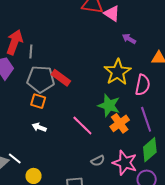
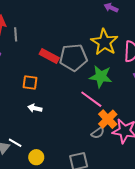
gray pentagon: (41, 79) -> (73, 57), moved
orange cross: (120, 123) -> (108, 119), moved
pink line: (82, 125) -> (91, 99), moved

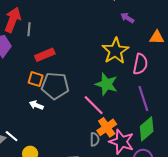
red rectangle: (49, 56) -> (45, 55), moved, turned -60
gray pentagon: (73, 57) -> (55, 86), moved
gray semicircle: (98, 133) -> (95, 139), turned -64

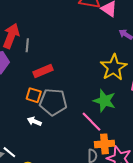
orange cross: (107, 127) -> (105, 144), turned 30

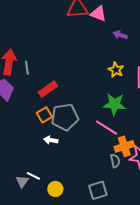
yellow star: (114, 67) -> (116, 70), size x0.6
orange square: (34, 95) -> (44, 115), turned -35

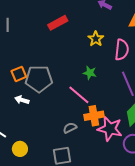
red rectangle: (48, 89) -> (58, 23), moved
green star: (115, 104) -> (90, 73), size x0.6
gray semicircle: (115, 161) -> (70, 128), moved, turned -112

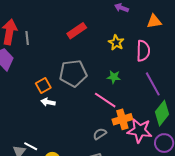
gray pentagon: (39, 79) -> (73, 73), moved
white arrow: (22, 100) -> (48, 102), moved

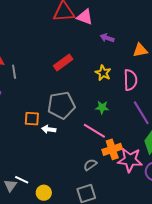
orange square: (43, 86) -> (32, 119), turned 35
white arrow: (48, 102) -> (49, 129), moved

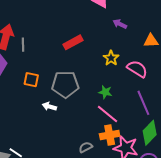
pink semicircle: (130, 80) -> (137, 69), turned -65
orange square: (32, 119) -> (31, 80), moved
pink line: (94, 131) -> (107, 114), moved

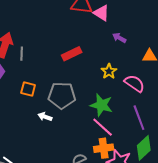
green star: (105, 92) -> (101, 105), size x1.6

